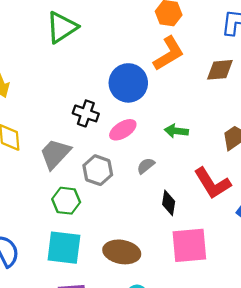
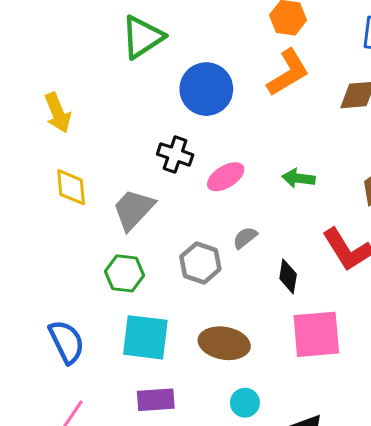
blue circle: (128, 83) -> (206, 89), moved
gray semicircle: (146, 166) -> (245, 238), moved
gray hexagon: (98, 170) -> (200, 263), moved
green hexagon: (66, 201) -> (125, 273), moved

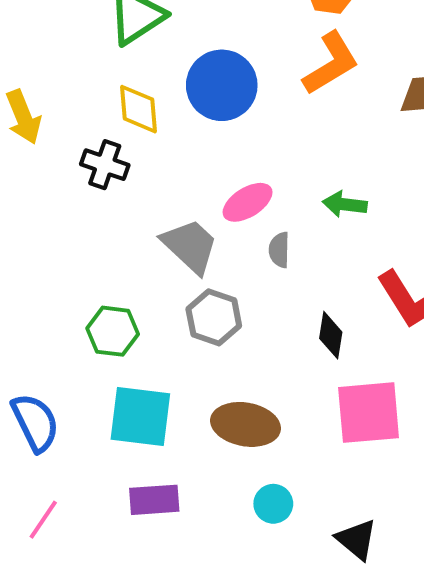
black cross: (175, 154) -> (105, 165), moved
yellow diamond: (71, 187) -> (138, 109), moved
gray trapezoid: (133, 209) -> (190, 246), moved, turned 90
gray semicircle: (245, 238) -> (279, 250), moved, turned -50

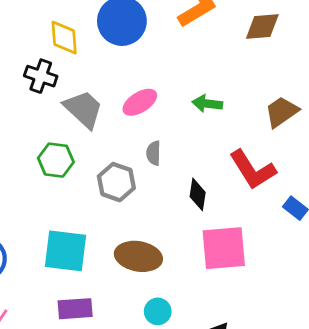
gray trapezoid: (190, 246) -> (83, 109), moved
gray semicircle: (279, 250) -> (154, 153), moved
green hexagon: (113, 331) -> (56, 160), moved

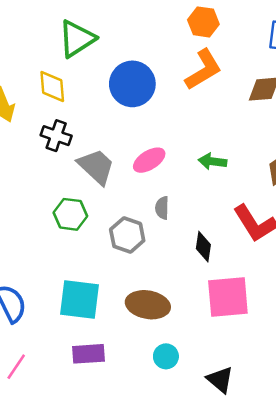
yellow diamond: (64, 38) -> (52, 87), moved

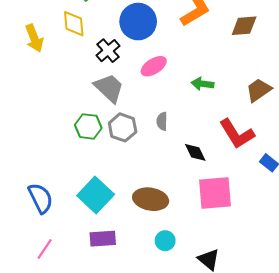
black cross: (56, 136) -> (108, 51), moved, turned 30
pink ellipse: (149, 160) -> (154, 66), moved
gray hexagon: (127, 235) -> (123, 127), moved
black diamond: (203, 247) -> (195, 152), turned -35
cyan square: (79, 300) -> (96, 195), turned 36

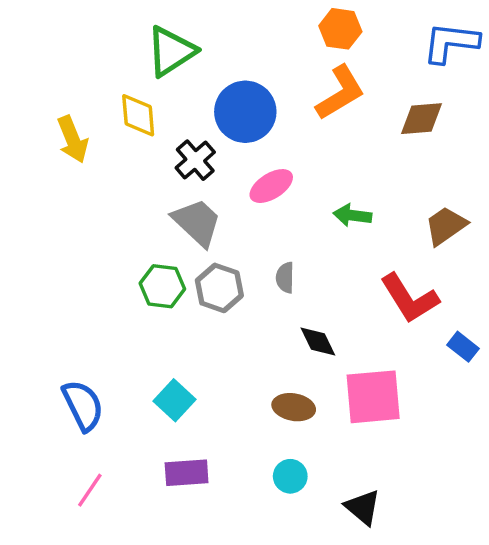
black diamond: (195, 152) -> (318, 342), moved
cyan square: (96, 195) -> (174, 400), size x0.7
brown ellipse: (151, 199) -> (294, 407), moved, size x0.7

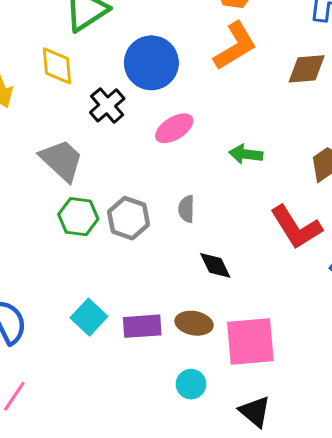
gray trapezoid: (197, 222) -> (62, 160), moved
pink square: (373, 397) -> (250, 341), moved
purple rectangle: (187, 473) -> (142, 326), moved

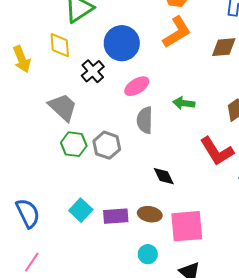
gray semicircle: (186, 209) -> (145, 120), moved, size x1.5

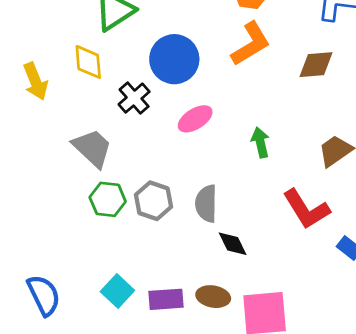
green arrow: (184, 103) -> (260, 142), turned 70
gray semicircle: (145, 120) -> (206, 204), moved

